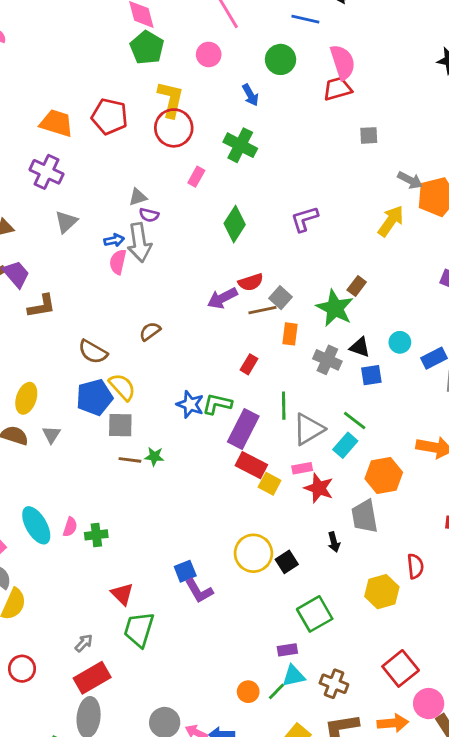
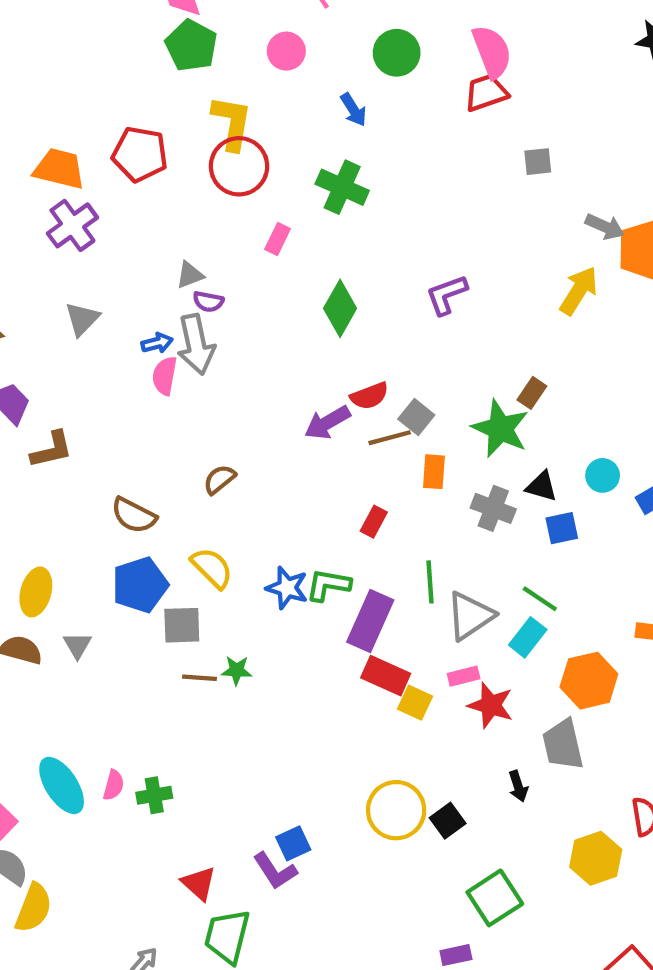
purple cross: (47, 172) -> (72, 225), moved, turned 32
yellow semicircle: (122, 387) -> (212, 568), moved
purple L-shape: (199, 591) -> (275, 871), moved

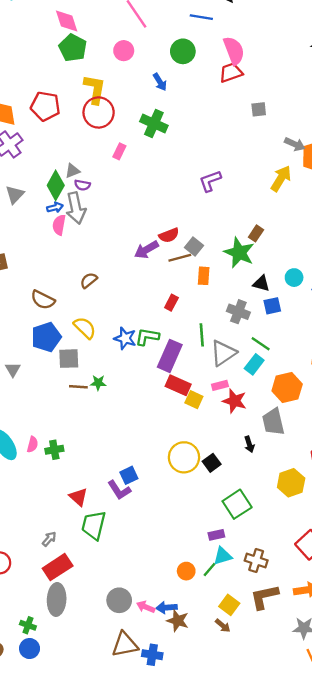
green diamond: (340, 308) -> (56, 185), moved
gray cross: (493, 508) -> (238, 312), moved

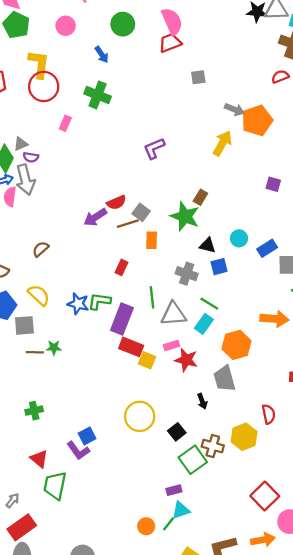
gray triangle: (223, 353) -> (173, 314), turned 32
green cross: (54, 450) -> (34, 411), moved
black square: (212, 463) -> (177, 432), moved
brown cross: (256, 561) -> (213, 446), moved

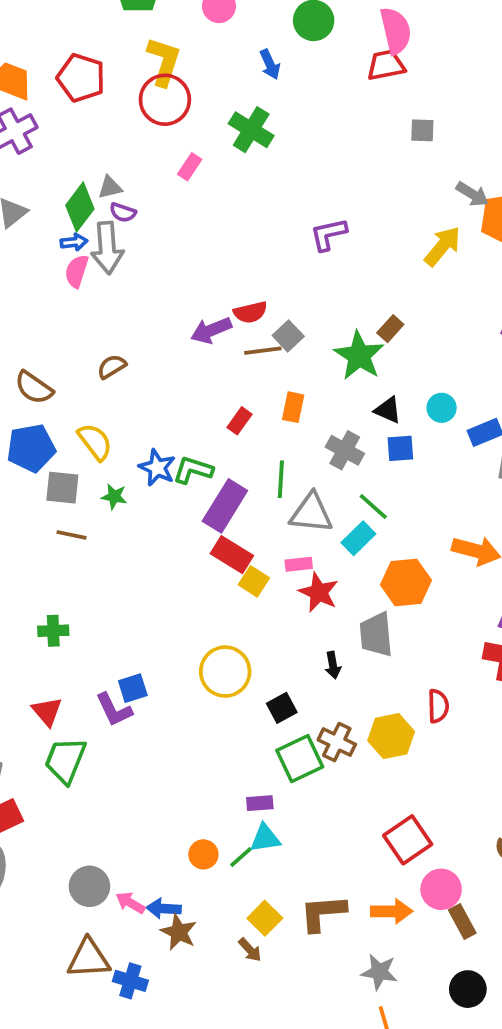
orange rectangle: (152, 240) -> (293, 407), moved
green star: (54, 348) -> (114, 497), moved

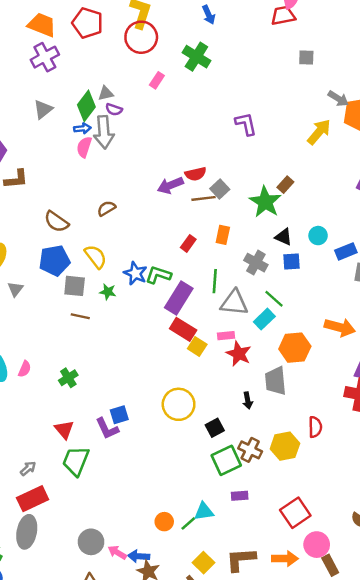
purple L-shape: (328, 234) -> (246, 124), turned 90
green cross: (53, 631) -> (68, 378), turned -30
purple rectangle: (260, 803) -> (240, 496), moved

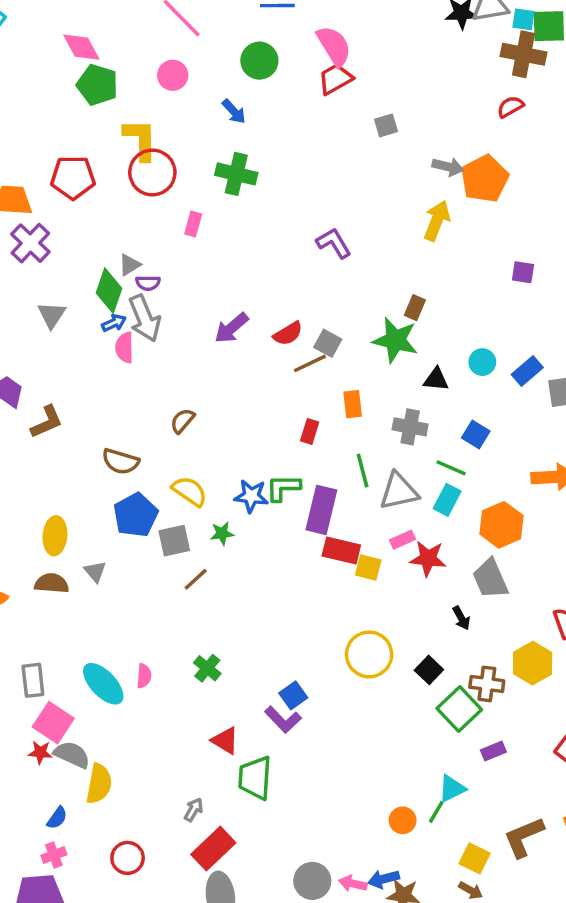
purple arrow: (170, 185) -> (231, 328), moved
blue square: (292, 261) -> (476, 435), moved, turned -36
brown line: (80, 316) -> (196, 579), turned -36

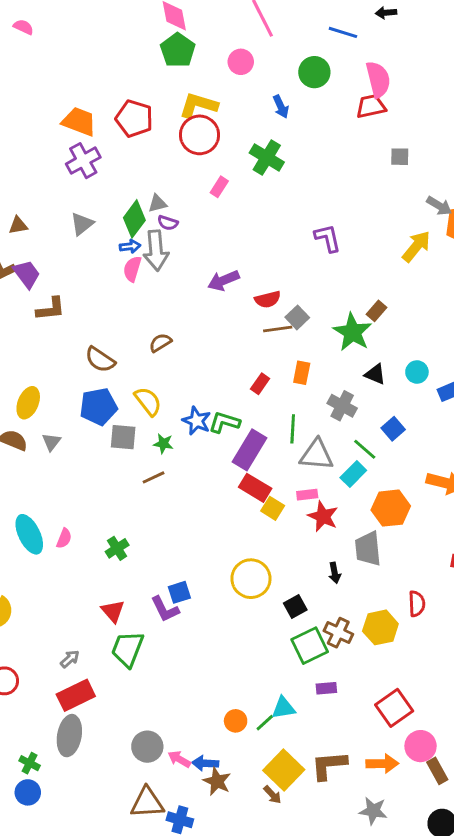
yellow L-shape: (140, 139) -> (198, 105), turned -90
brown line: (196, 579) -> (154, 477), moved
yellow square: (475, 858) -> (284, 770), size x1.5

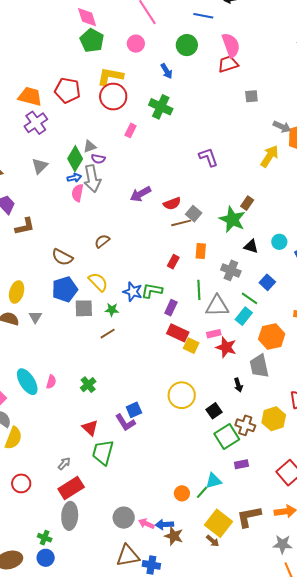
purple rectangle: (249, 450) -> (171, 308), size x0.6

